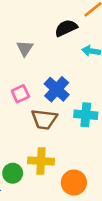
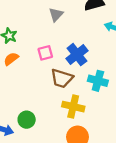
yellow cross: (41, 161) -> (73, 107), moved

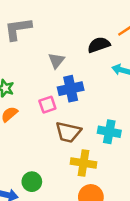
blue cross: (77, 55) -> (71, 89), moved, turned 30

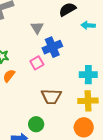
brown trapezoid: (68, 132) -> (51, 97), moved
yellow cross: (84, 163) -> (88, 101), moved

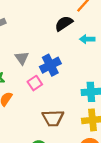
gray triangle: (37, 28) -> (22, 58), moved

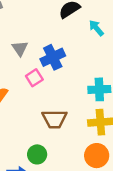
cyan arrow: (87, 39) -> (96, 28), turned 48

